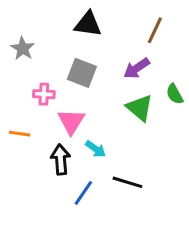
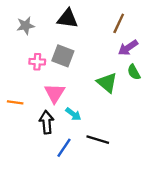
gray star: (23, 49) -> (26, 26), moved, turned 30
purple arrow: (137, 68) -> (128, 48), moved
pink cross: (44, 94) -> (37, 62), moved

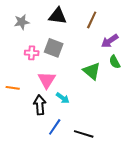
brown line: (119, 23) -> (92, 20), moved
black line: (98, 140) -> (84, 134), moved

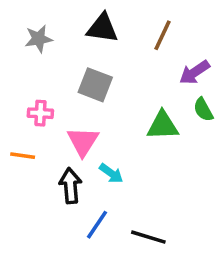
pink cross: (32, 53) -> (40, 113), moved
green triangle: (92, 71) -> (163, 126), turned -42

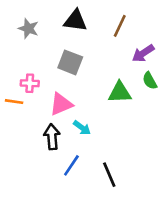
gray star: (39, 39) -> (28, 28), turned 30
pink triangle: (83, 141) -> (61, 104), turned 35
orange line: (23, 156) -> (14, 102), moved
black line: (148, 237) -> (109, 175), turned 50

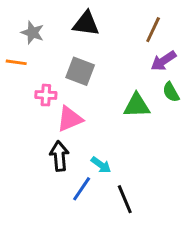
brown line: (120, 26) -> (153, 30), moved
pink cross: (30, 83) -> (46, 95), moved
orange line: (14, 102) -> (16, 62), moved
cyan arrow: (82, 128) -> (101, 165), moved

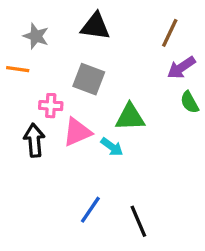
green triangle: (137, 105) -> (130, 117), moved
black arrow: (59, 156) -> (34, 140), moved
cyan arrow: (101, 165) -> (112, 147), moved

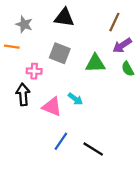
green triangle: (130, 117) -> (95, 63), moved
pink triangle: (77, 132) -> (52, 107), moved, turned 45
black line: (138, 221) -> (93, 149), turned -35

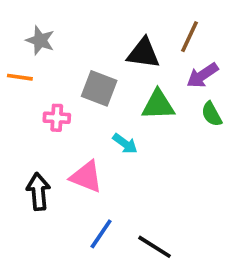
black triangle: (64, 18) -> (143, 53), moved
black arrow: (23, 94) -> (38, 192), moved
cyan arrow: (75, 99) -> (125, 144), moved

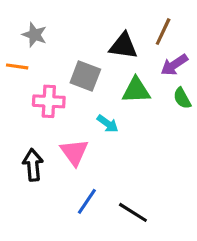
pink cross: (57, 118) -> (49, 101), size x1.4
pink triangle: (86, 177) -> (74, 152), turned 32

